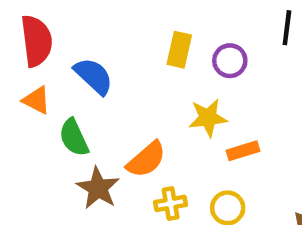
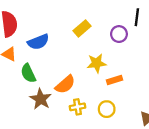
yellow rectangle: (179, 50) -> (82, 28), turned 36
purple circle: (230, 61) -> (119, 34), moved
blue semicircle: (94, 76) -> (38, 42), turned 115

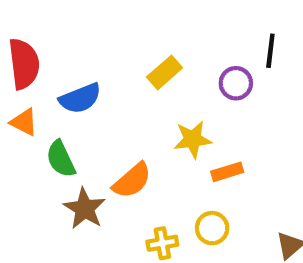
yellow cross: (78, 107) -> (162, 243), moved

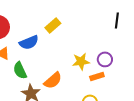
yellow rectangle: (165, 72) -> (53, 25), moved
purple circle: (236, 83) -> (105, 59), moved

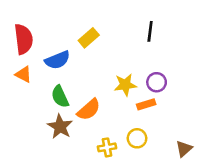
black line: (117, 20) -> (150, 31), moved
green semicircle: (20, 70) -> (60, 97), moved

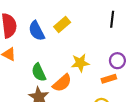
blue semicircle: (57, 60) -> (37, 31), moved, turned 84
yellow star: (125, 85) -> (80, 63), moved

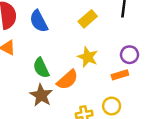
yellow rectangle: (62, 25) -> (88, 19), moved
yellow star: (80, 63) -> (88, 57), turned 30

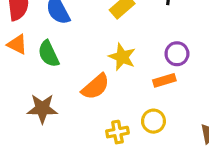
green semicircle: (41, 68) -> (49, 54), moved
brown star: (41, 95) -> (42, 109), moved, turned -30

